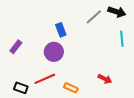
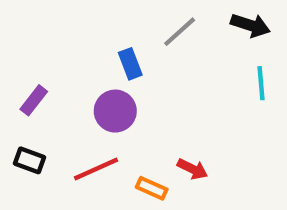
gray line: (94, 17) -> (180, 32), moved
red arrow: (105, 79) -> (192, 169), moved
black rectangle: (21, 88) -> (29, 160), moved

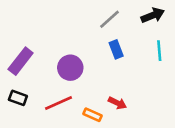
black arrow: (250, 25) -> (153, 15), turned -40
blue rectangle: (130, 64) -> (116, 49), moved
purple rectangle: (34, 100) -> (21, 61), size x1.5

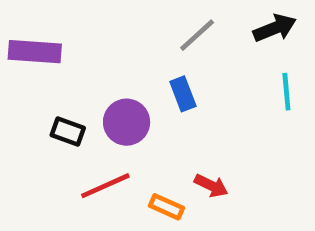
blue rectangle: (116, 49) -> (183, 94), moved
purple rectangle: (21, 61) -> (35, 52), moved, turned 56
black rectangle: (18, 98) -> (68, 132), moved

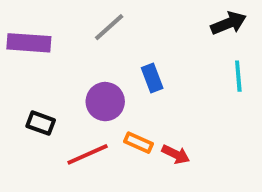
gray line: (197, 35) -> (109, 27), moved
black rectangle: (68, 132) -> (41, 123), moved
orange rectangle: (167, 207) -> (138, 143), moved

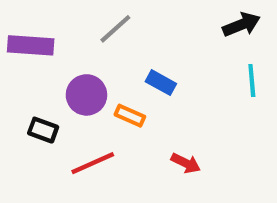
blue rectangle: (152, 78) -> (161, 83), turned -40
purple circle: (105, 102) -> (86, 95), moved
orange rectangle: (138, 143) -> (130, 116), moved

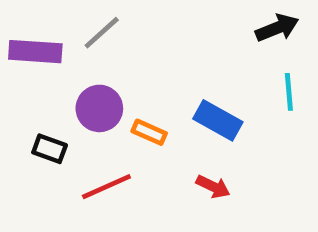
gray line: (115, 29) -> (102, 33), moved
blue rectangle: (161, 83) -> (218, 120), moved, size x1.4

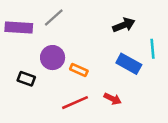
black arrow: (277, 28) -> (124, 25), moved
blue rectangle: (218, 120) -> (129, 64), moved
red line: (106, 187) -> (75, 103), moved

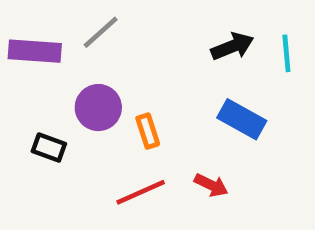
cyan line: (153, 49) -> (286, 53), moved
orange rectangle: (79, 70) -> (148, 131), turned 48

